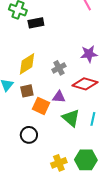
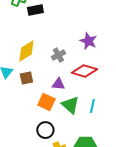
purple star: (89, 54) -> (88, 41), turned 30
orange square: (41, 106) -> (46, 102), moved
black circle: (29, 135) -> (45, 130), moved

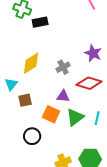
brown square: (26, 78) -> (25, 100), moved
green triangle: (70, 105) -> (75, 117), turned 42
black circle: (45, 130) -> (32, 136), moved

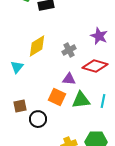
brown square: (25, 100) -> (20, 106), moved
green triangle: (75, 117) -> (81, 100), turned 30

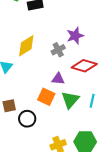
purple star: (99, 36) -> (75, 36), moved, turned 30
green triangle: (81, 100) -> (70, 100), turned -42

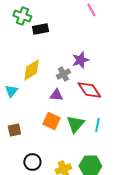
red diamond: (84, 66) -> (89, 90), turned 40
purple triangle: (58, 79) -> (56, 95), moved
black circle: (27, 119) -> (32, 162), moved

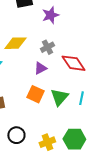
purple star: (80, 60) -> (50, 15), moved
yellow diamond: (31, 70) -> (15, 43), turned 30
purple triangle: (56, 95) -> (40, 68), turned -32

